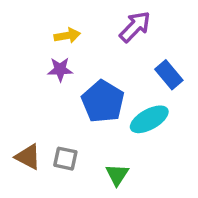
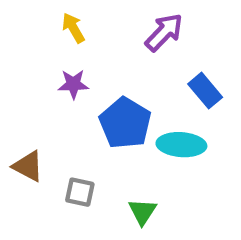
yellow arrow: (67, 36) -> (73, 28), moved, turned -110
cyan ellipse: (149, 119) -> (181, 145), turned 33
brown triangle: (28, 157) -> (28, 166), moved

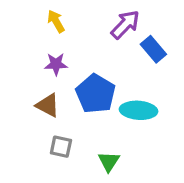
blue rectangle: (205, 91) -> (153, 49), moved
brown triangle: (28, 166) -> (48, 105), moved

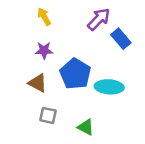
green triangle: (109, 161) -> (86, 127), turned -36

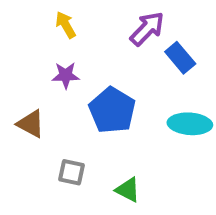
brown triangle: (38, 83) -> (31, 124), moved
cyan ellipse: (109, 87) -> (190, 124), moved

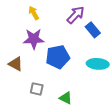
purple star: (66, 75) -> (34, 39), size x1.5
blue pentagon: (112, 110) -> (58, 57), turned 30

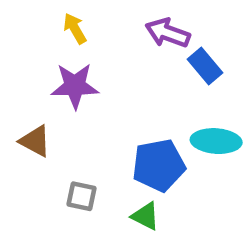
purple arrow: (76, 15) -> (168, 33), turned -114
blue pentagon: (58, 57) -> (159, 165), moved

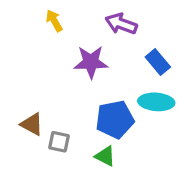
blue rectangle: (205, 66) -> (158, 62), moved
purple star: (75, 86) -> (91, 62), moved
brown triangle: (35, 141) -> (32, 124), moved

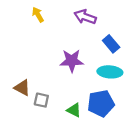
purple star: (91, 62) -> (72, 61), moved
blue pentagon: (115, 119) -> (101, 103), moved

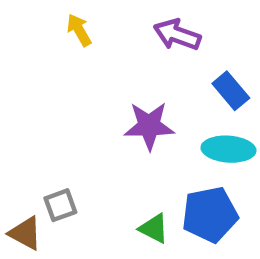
brown triangle: (22, 88) -> (25, 233), moved
gray square: (41, 100) -> (60, 205), moved, turned -32

